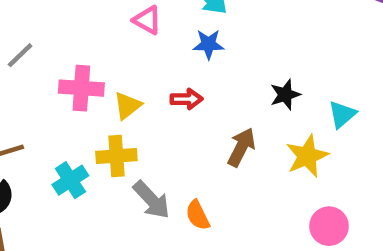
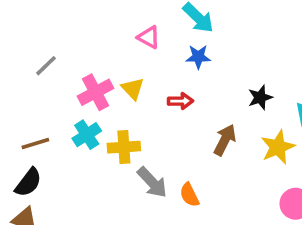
pink cross: (81, 88) -> (96, 92), turned -32
yellow triangle: (127, 106) -> (133, 89), moved, turned -35
cyan cross: (70, 180) -> (87, 135), moved

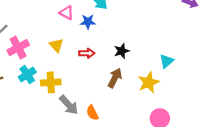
blue star: (198, 57) -> (88, 22), moved
pink cross: (96, 92) -> (18, 48), moved
black star: (260, 97) -> (122, 51), moved

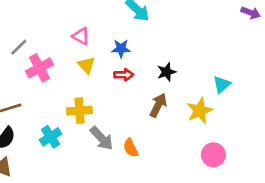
pink triangle: (67, 13) -> (81, 36), moved
blue star: (88, 22) -> (121, 49), moved
cyan cross: (27, 75) -> (51, 137), moved

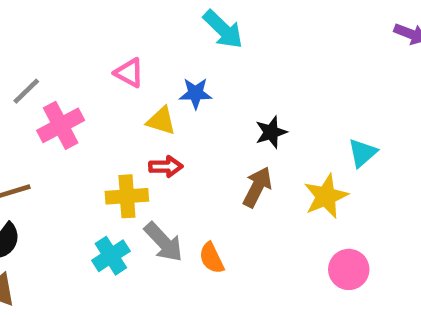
yellow triangle: (86, 65) -> (161, 121), moved, turned -30
red arrow: (124, 75) -> (166, 167), moved
cyan cross: (51, 137) -> (111, 256), moved

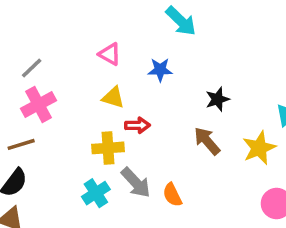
yellow triangle: (161, 121) -> (113, 98), moved
pink cross: (61, 125) -> (38, 104), moved
brown arrow: (257, 187) -> (207, 141), turned -68

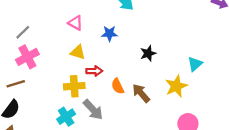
brown arrow: (207, 141) -> (141, 93), moved
orange semicircle: (172, 195) -> (118, 86), moved

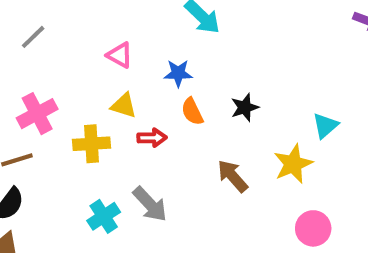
gray line: (23, 32) -> (33, 37), moved
yellow cross: (74, 86) -> (92, 144), moved
orange semicircle: (118, 86) -> (192, 112), moved

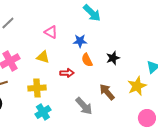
yellow triangle: (124, 105) -> (43, 57), moved
yellow cross: (92, 144) -> (37, 88), moved
gray arrow: (150, 204) -> (84, 106), moved

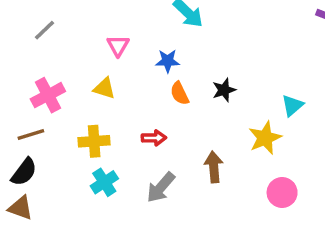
pink triangle: (51, 32) -> (118, 46), turned 32
red arrow: (67, 73) -> (154, 138), moved
brown arrow: (107, 92) -> (214, 167), moved, turned 36
gray arrow: (84, 106) -> (161, 187), moved, turned 84

